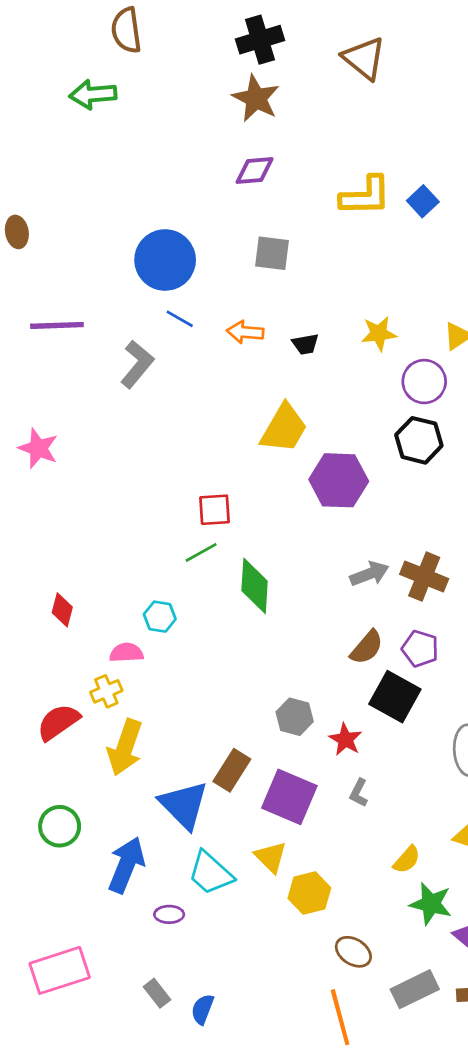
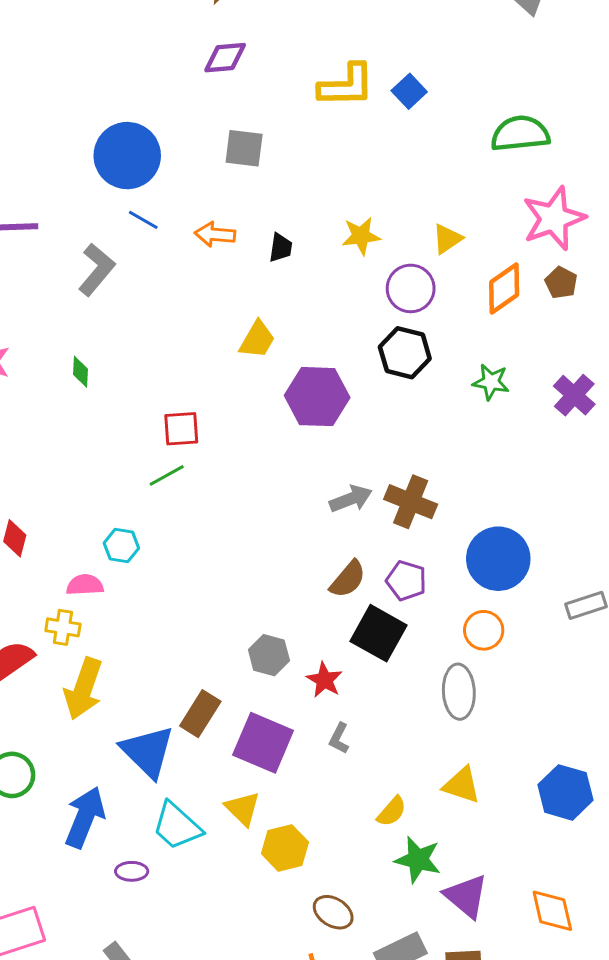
black trapezoid: (305, 344) -> (281, 248), turned -72
yellow trapezoid: (284, 428) -> (257, 340), size x0.7
green diamond: (255, 586) -> (80, 372), moved, size x0.5
yellow cross: (106, 691) -> (63, 627), turned 32

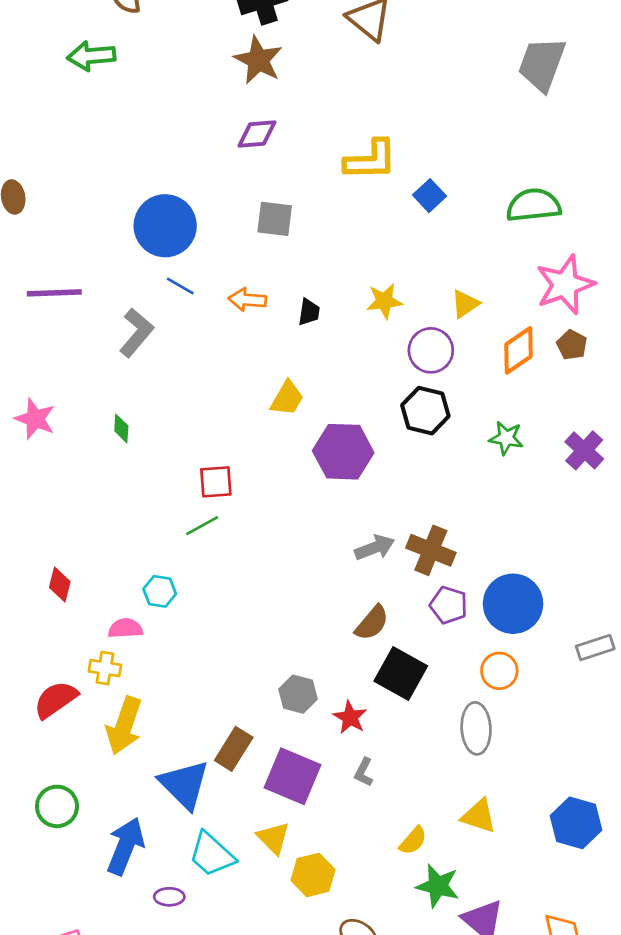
blue square: (409, 91) -> (429, 196), moved
purple pentagon: (406, 581) -> (449, 605), moved

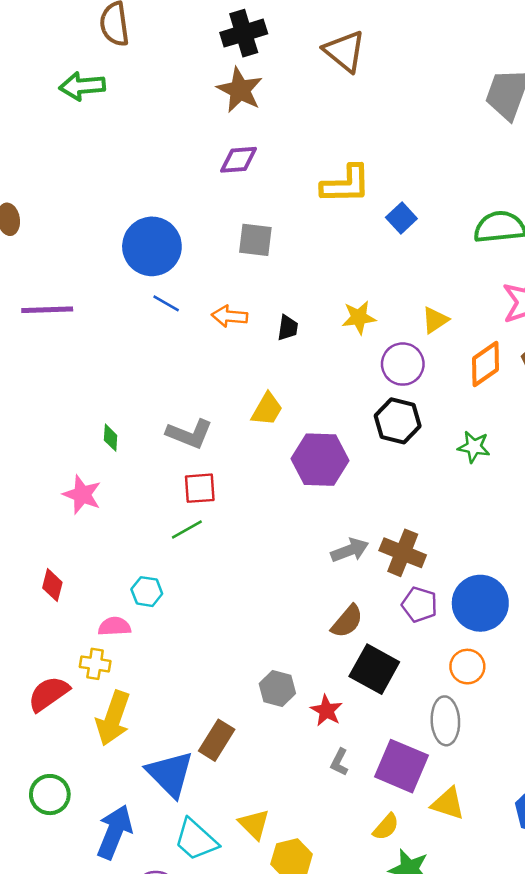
gray L-shape: (136, 333) -> (189, 434), moved, turned 72
pink star: (35, 419) -> (82, 495), moved
purple square: (293, 776) -> (401, 766), moved

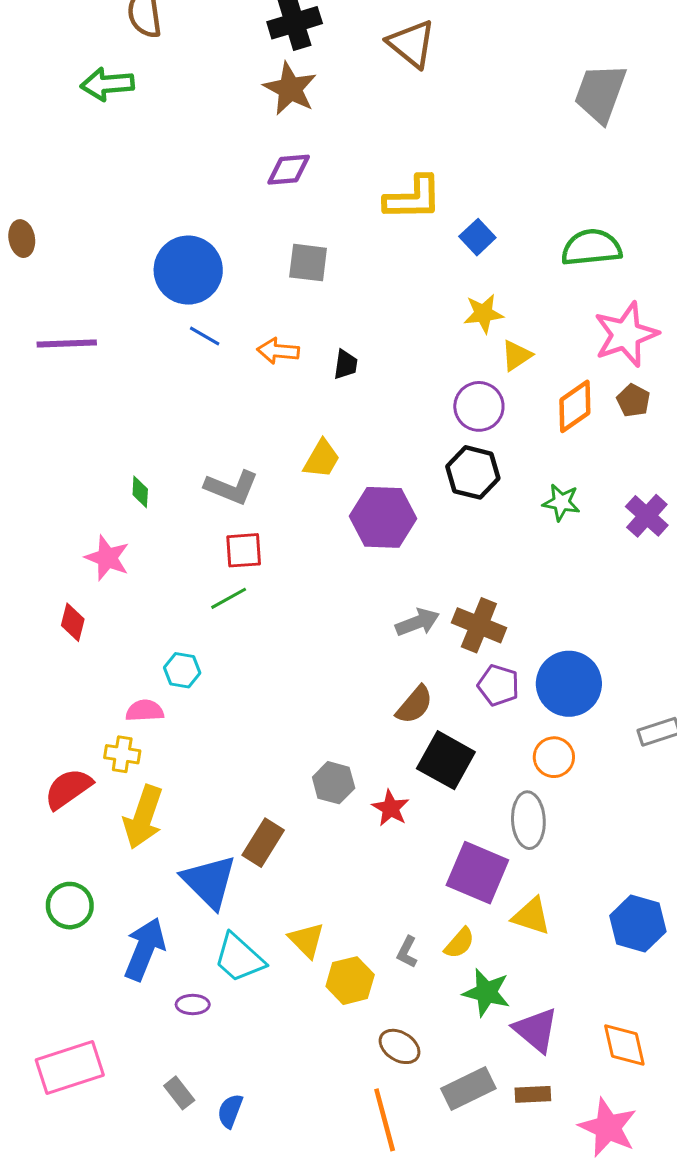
yellow star: (359, 318) -> (483, 314), moved
red diamond: (52, 585) -> (73, 622), moved
gray L-shape: (339, 762) -> (407, 952), moved

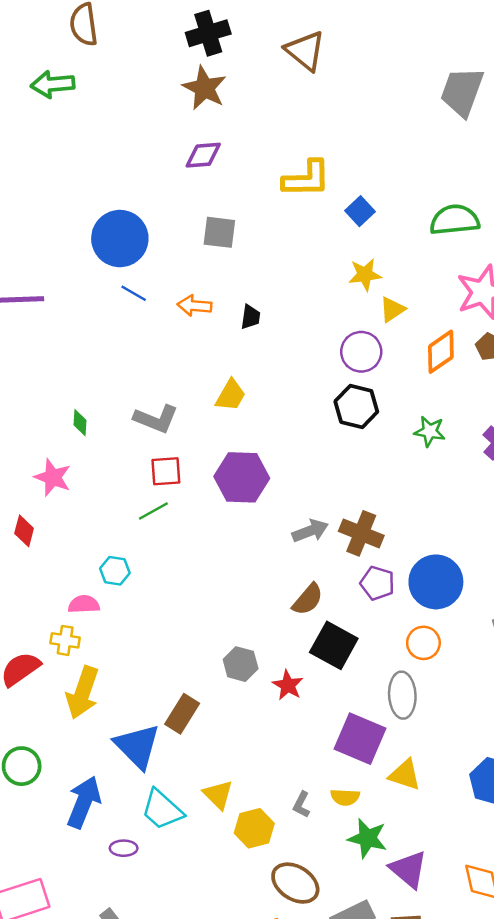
purple hexagon: (383, 517) -> (242, 477), moved
yellow semicircle: (459, 943) -> (345, 797), turned 52
brown ellipse: (400, 1046) -> (295, 883), size x1.4

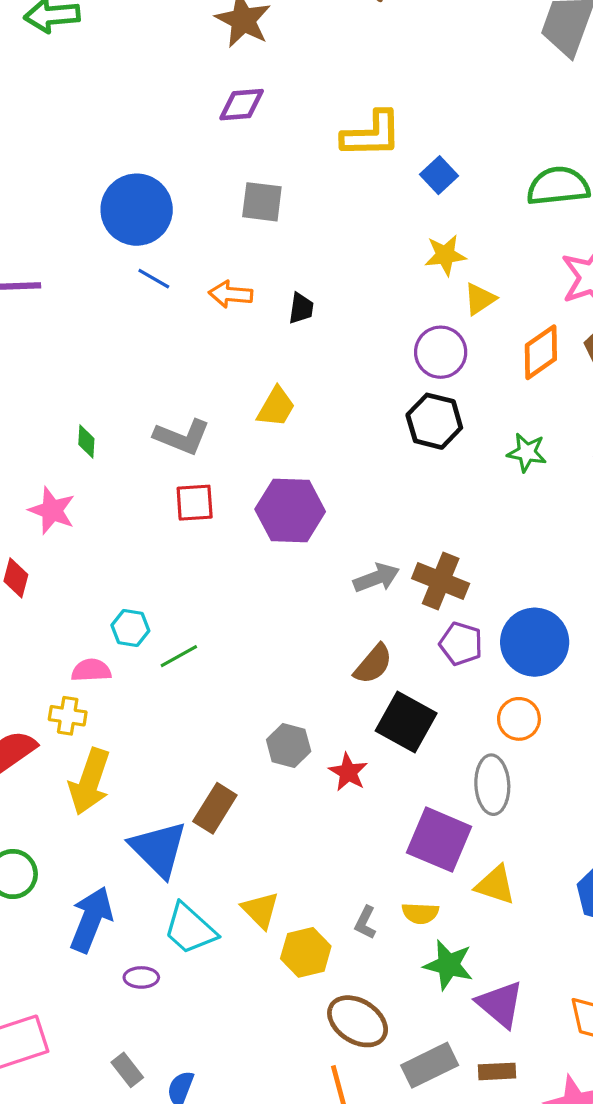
green line: (153, 511) -> (179, 656), moved

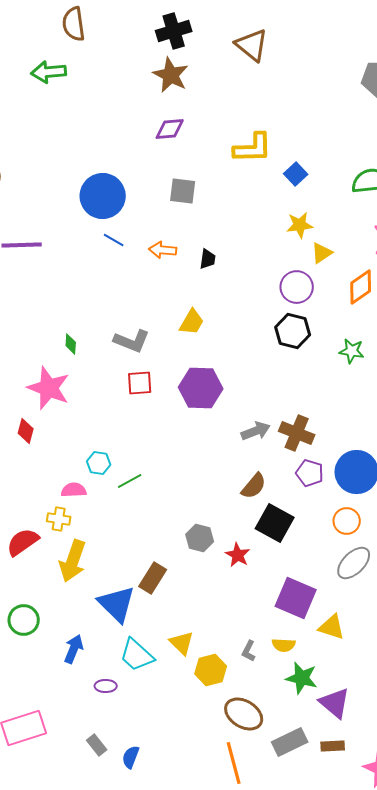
pink star: (52, 510) -> (49, 388), size x1.4
gray ellipse: (492, 785) -> (354, 563), moved, turned 48
blue arrow: (91, 919) -> (74, 649), size x0.7

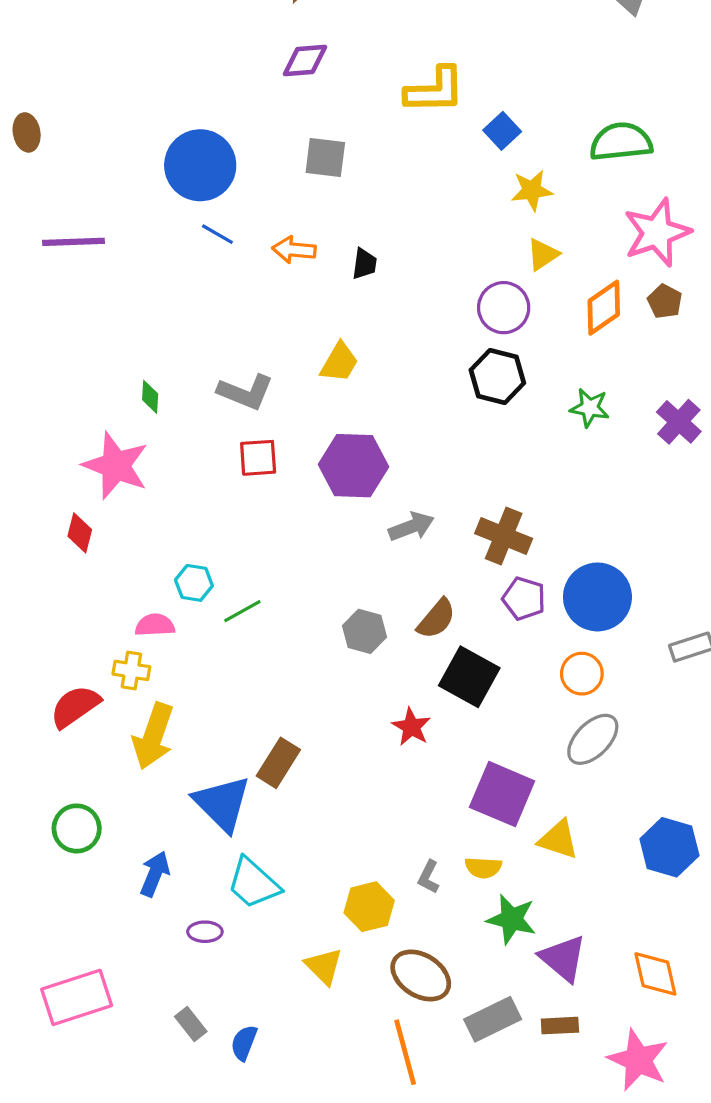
yellow star: (300, 225) -> (532, 190), moved
gray arrow: (256, 431) -> (411, 527), moved
gray hexagon: (200, 538) -> (364, 631), moved
yellow triangle: (182, 643) -> (324, 966), moved

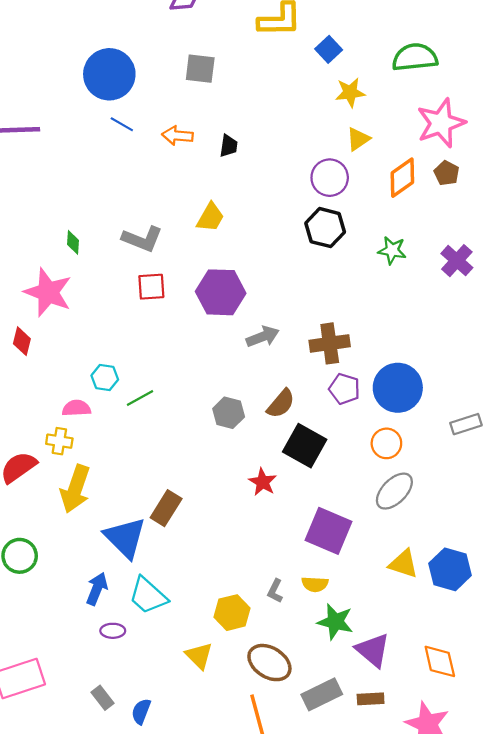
brown cross: (504, 536) -> (330, 343), turned -30
yellow triangle: (558, 839) -> (403, 564), moved
blue arrow: (155, 874) -> (97, 589), moved

